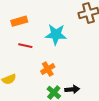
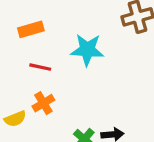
orange cross: (48, 69) -> (43, 103), moved

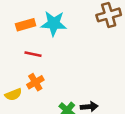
cyan star: (87, 50) -> (54, 24), moved

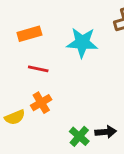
cyan star: (54, 24) -> (82, 43), moved

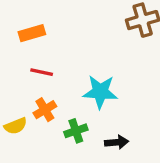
cyan star: (82, 43) -> (100, 92), moved
green cross: (79, 136) -> (76, 131), moved, turned 30

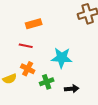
orange rectangle: (32, 33) -> (34, 24), moved
orange cross: (45, 110) -> (28, 69), turned -32

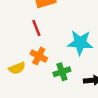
red line: (26, 46) -> (36, 28), turned 56

